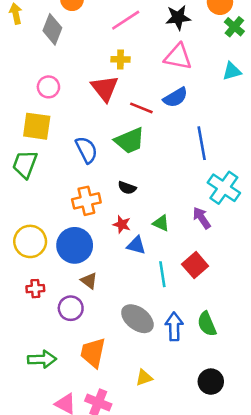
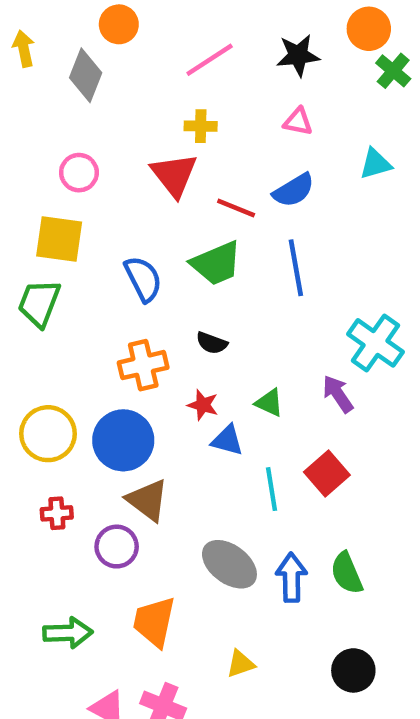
pink triangle: (178, 57) -> (298, 122), size x0.6
cyan triangle: (232, 71) -> (375, 164), moved
blue line: (202, 143) -> (296, 268), moved
brown triangle: (89, 281) -> (148, 500), size x1.5

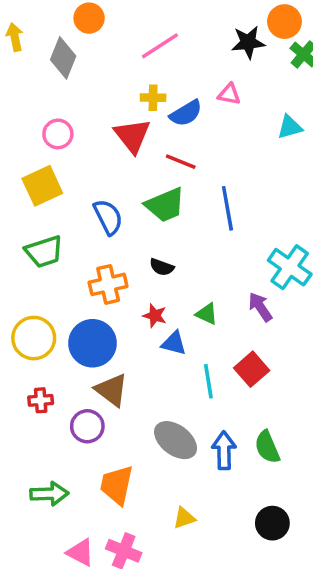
black star: (298, 55) -> (248, 42), moved
blue semicircle: (294, 190) -> (186, 113), moved
yellow square: (59, 239) -> (42, 186), turned -33
green trapezoid: (39, 303) -> (44, 252), moved, turned -129

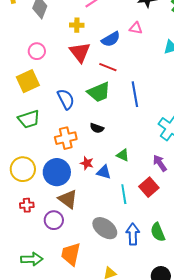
yellow cross: (153, 98) -> (77, 25), moved
purple arrow: (260, 307) -> (160, 163), moved
red star: (155, 316) -> (87, 163), moved

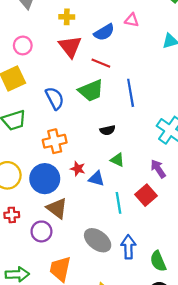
black semicircle: (97, 128) -> (107, 130), moved, turned -32
green semicircle: (158, 232) -> (158, 261), moved

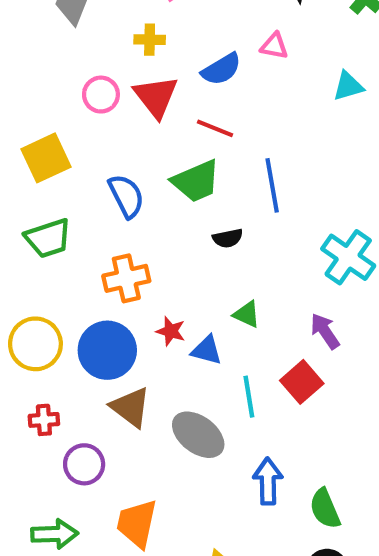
pink circle: (23, 45) -> (101, 95), moved
black semicircle: (107, 130) -> (228, 238), moved
purple circle: (41, 231) -> (84, 464), moved
gray ellipse: (98, 240) -> (198, 435), moved

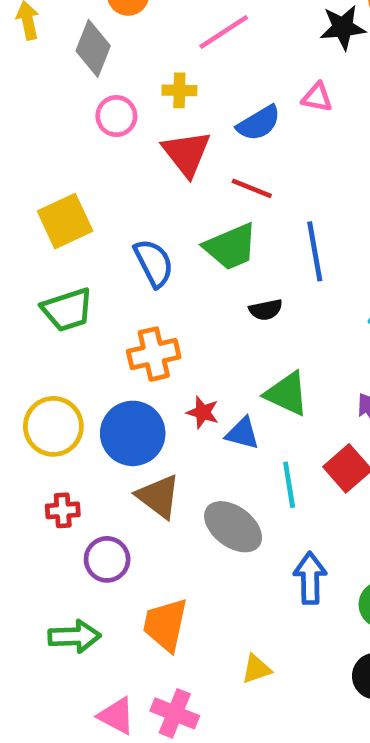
pink circle: (101, 95) -> (116, 116), moved
green triangle: (247, 314) -> (287, 394), size x1.5

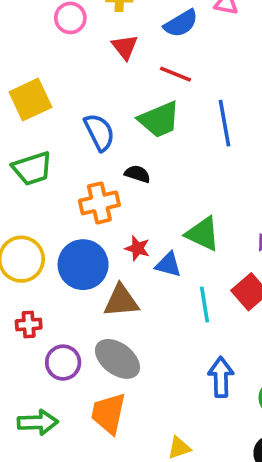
red triangle: (186, 153) -> (125, 47), size x0.7
black semicircle: (266, 310) -> (137, 174), moved, turned -150
brown triangle: (158, 496) -> (121, 301), moved, turned -42
gray ellipse: (233, 527) -> (117, 359), moved

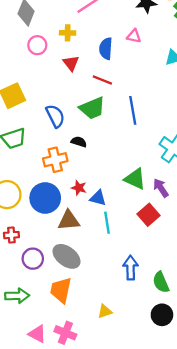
blue semicircle: (181, 23) -> (106, 49), turned 125
green triangle: (203, 234) -> (135, 179), moved
cyan line: (205, 305) -> (107, 223), moved

